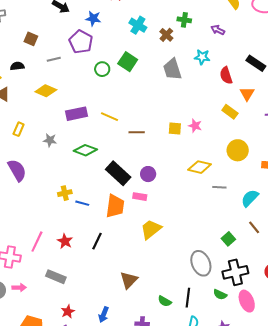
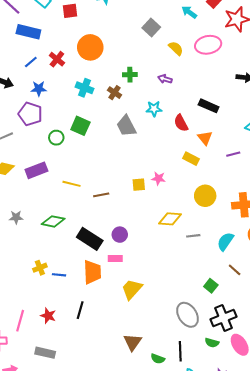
purple rectangle: (77, 114) -> (36, 170), moved
brown triangle: (129, 280) -> (132, 342), moved

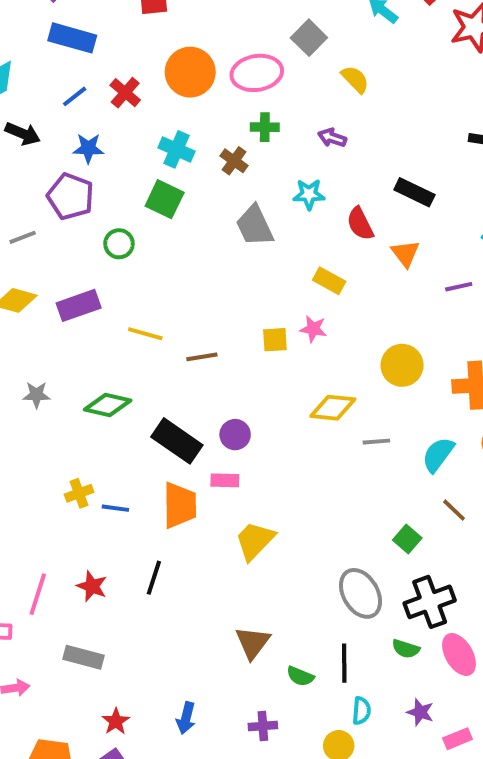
pink ellipse: (208, 45) -> (257, 73), moved
green square: (80, 126) -> (165, 199), moved
yellow rectangle: (191, 159) -> (329, 281), moved

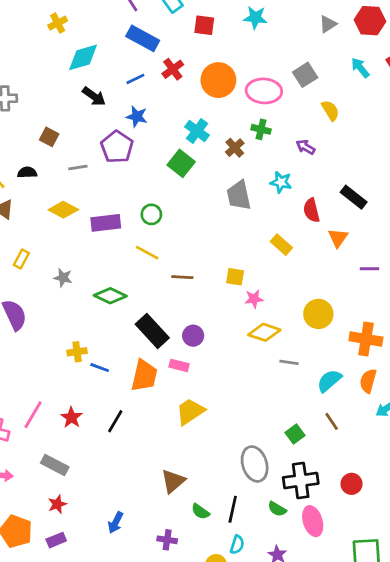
red cross: (125, 93) -> (173, 69), moved
green circle: (119, 244) -> (151, 214), moved
pink star: (313, 329) -> (254, 299), moved, turned -30
red star: (116, 721) -> (57, 504), moved

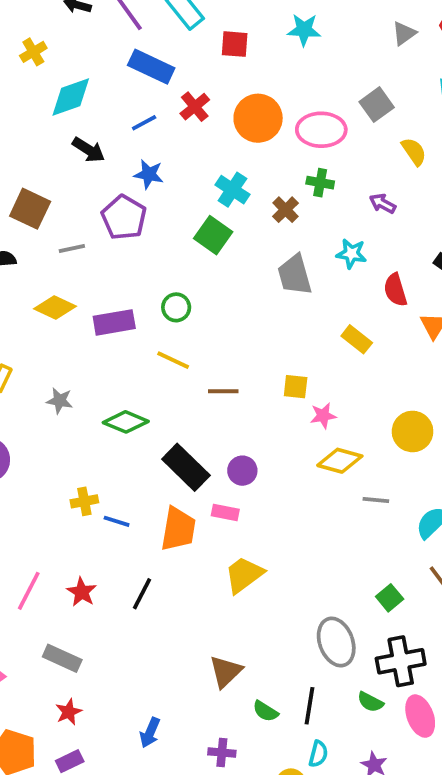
brown square: (49, 137) -> (30, 209), size x1.5

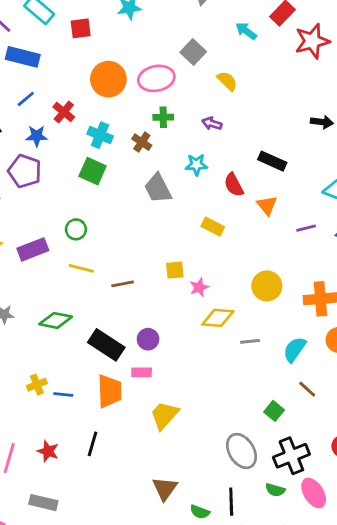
red cross: (195, 107) -> (64, 112), moved

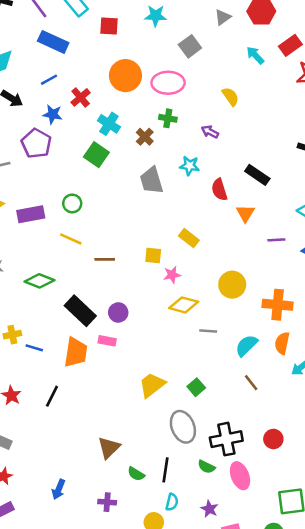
gray square: (193, 52) -> (190, 46), moved
yellow rectangle: (213, 227) -> (189, 238), moved
green square: (274, 411) -> (196, 387), moved
yellow trapezoid: (164, 415) -> (152, 385), moved

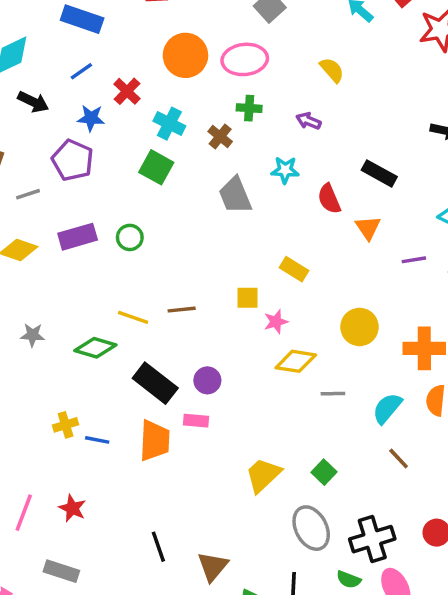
purple rectangle: (31, 214) -> (78, 237), moved
yellow line: (71, 239) -> (133, 317), moved
black line: (52, 396) -> (158, 547), moved, turned -40

